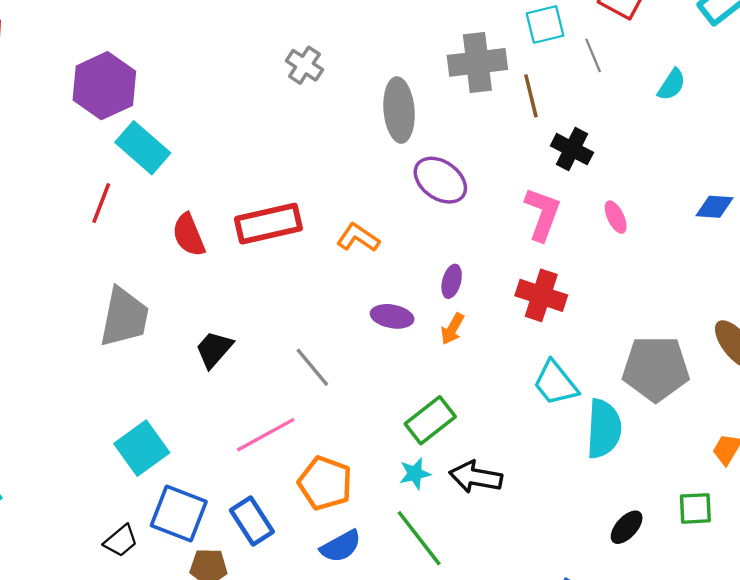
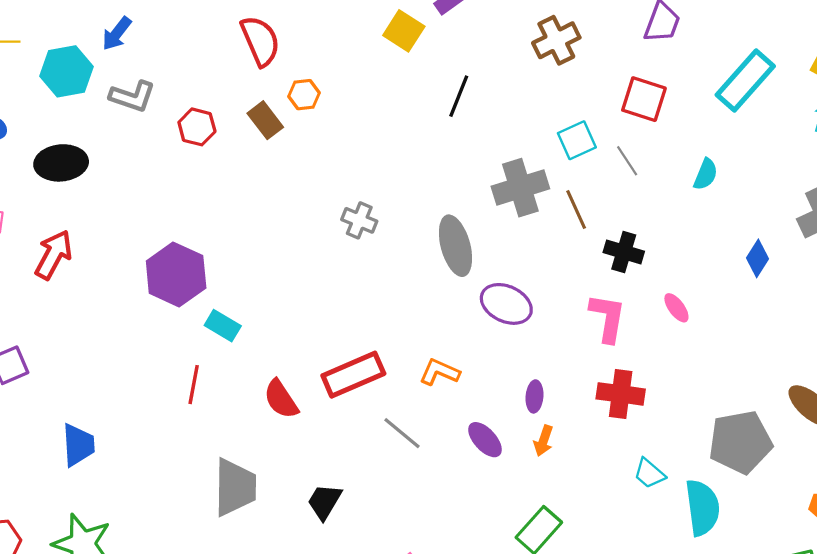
cyan rectangle: (143, 148) -> (223, 326), size x0.7
blue diamond: (714, 207) -> (758, 258), moved, turned -51
purple ellipse: (392, 316) -> (485, 440), turned 48
gray line: (312, 367) -> (402, 433), moved
cyan trapezoid: (556, 383) -> (649, 473), size x0.7

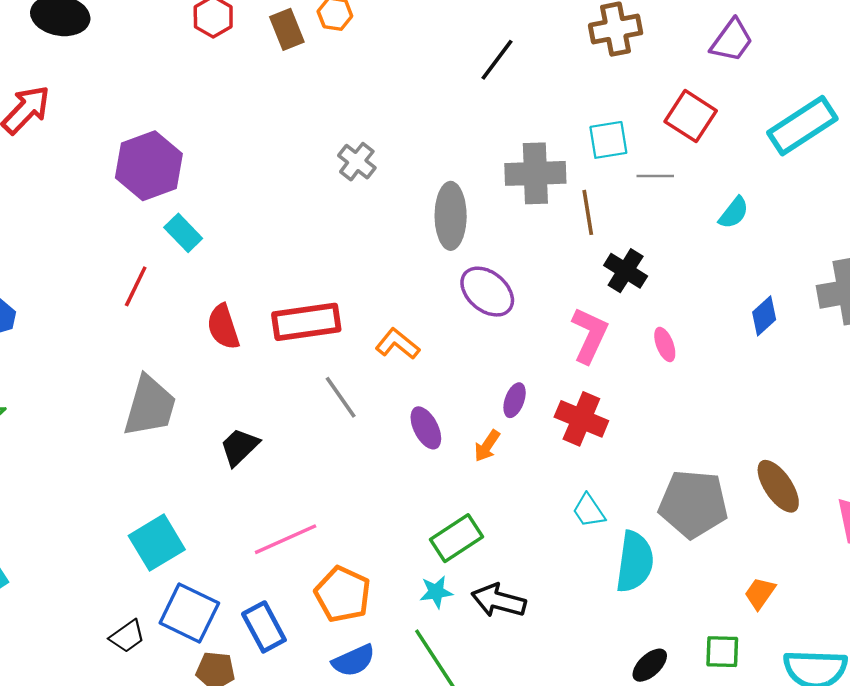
gray line: (627, 161) -> (655, 176), turned -72
purple ellipse: (535, 396) -> (515, 400), moved

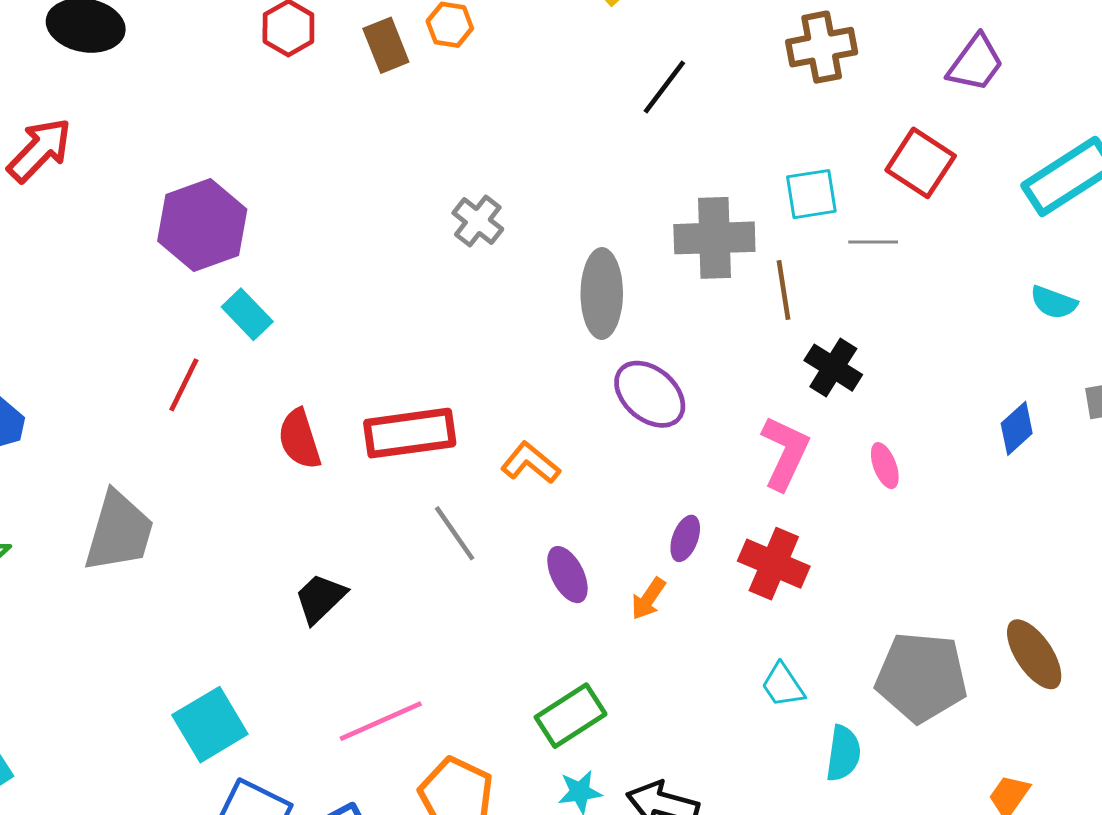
cyan semicircle: (734, 213) -> (1054, 302), moved, turned 72
gray trapezoid: (150, 406) -> (119, 532), moved
green rectangle: (457, 538) -> (571, 716), moved
cyan semicircle: (635, 562) -> (843, 753), size x0.7

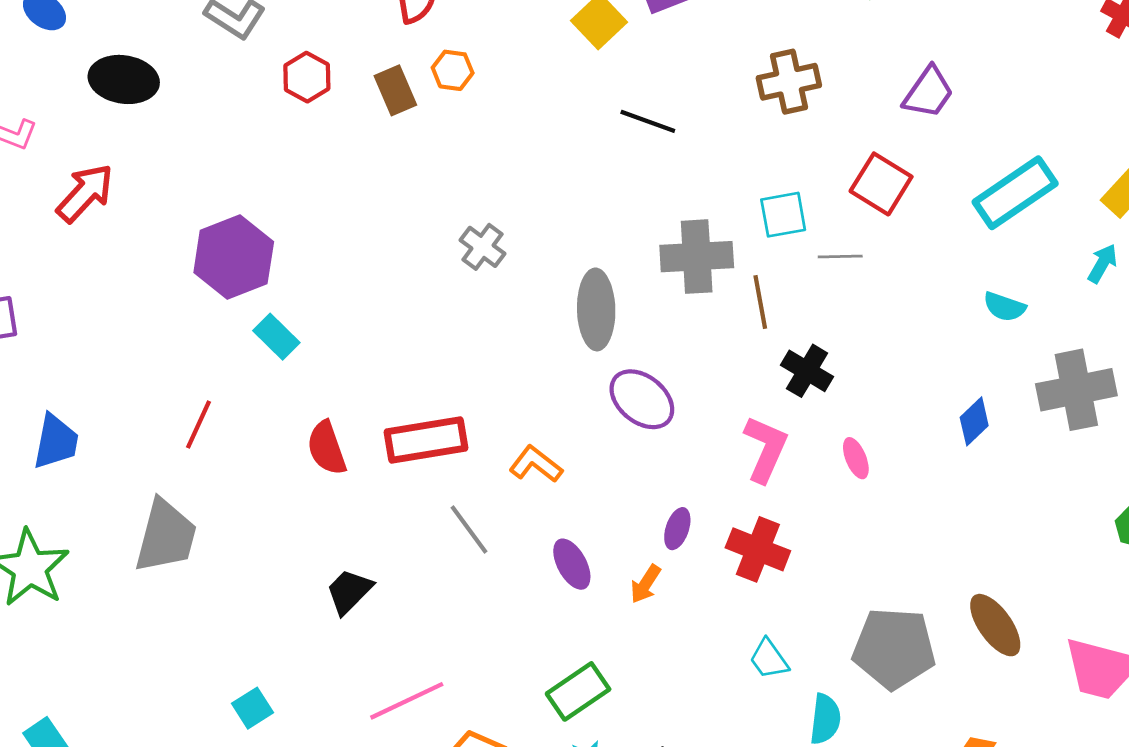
black line: (664, 87) -> (648, 121), turned 74
red line: (184, 385) -> (199, 425), moved
cyan square: (210, 725) -> (252, 708), size x0.6

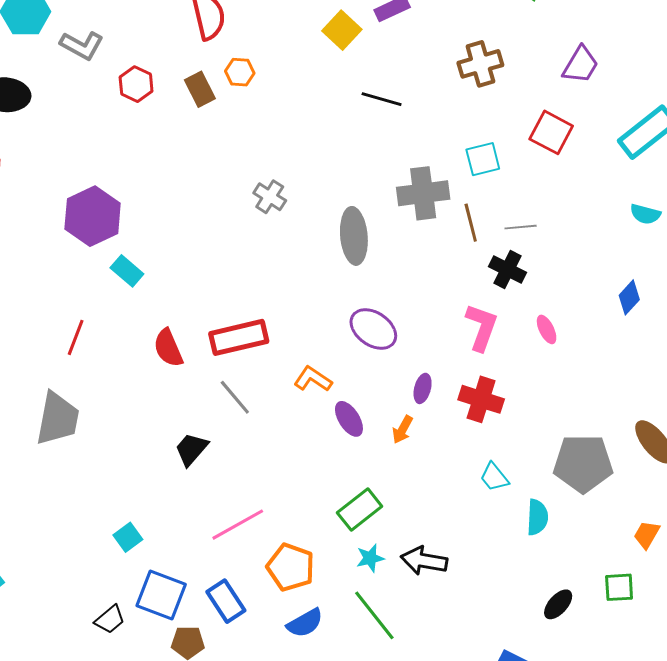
gray line: (840, 257) -> (521, 227), moved
purple ellipse: (642, 399) -> (373, 329), moved
orange L-shape: (536, 464) -> (313, 379), moved
gray line: (469, 530) -> (235, 397), moved

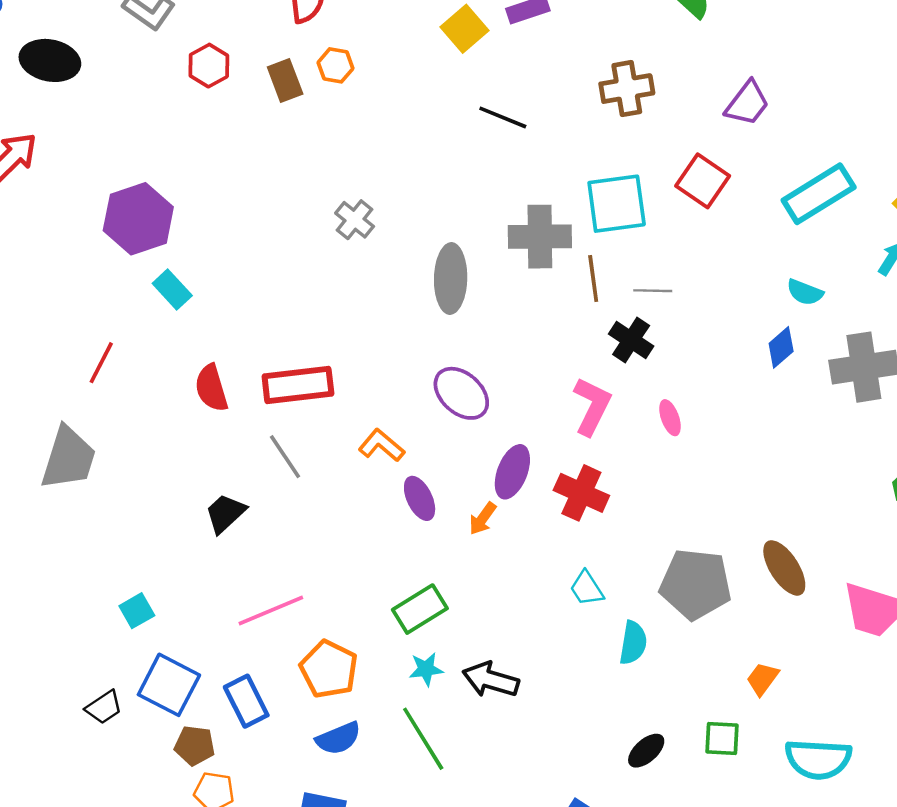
cyan square: (483, 159) -> (617, 204), size x1.5
blue diamond: (629, 297) -> (781, 347), moved
purple ellipse: (423, 388) -> (512, 472), size x1.5

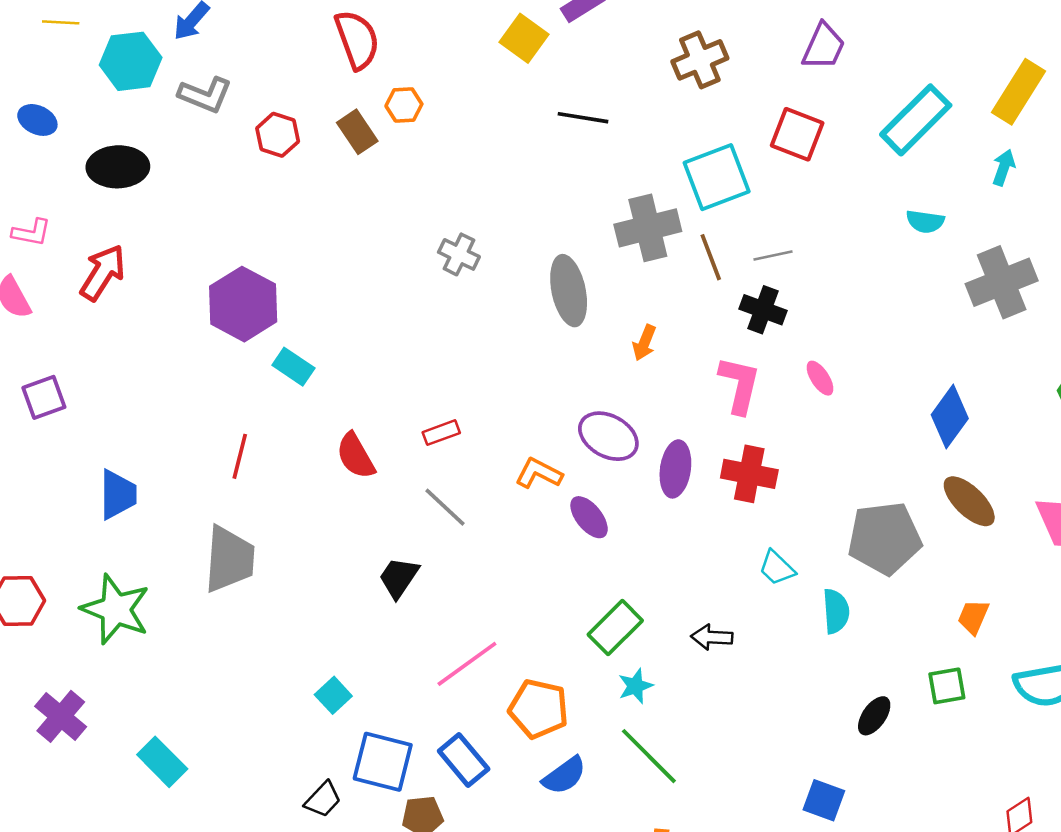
blue diamond: (781, 347) -> (950, 417), moved, size x1.4
red rectangle: (298, 385) -> (441, 433), size x0.5
purple ellipse: (461, 393) -> (608, 436), moved
orange arrow: (483, 519) -> (644, 343), moved
black arrow: (491, 680) -> (712, 637), moved, size x0.7

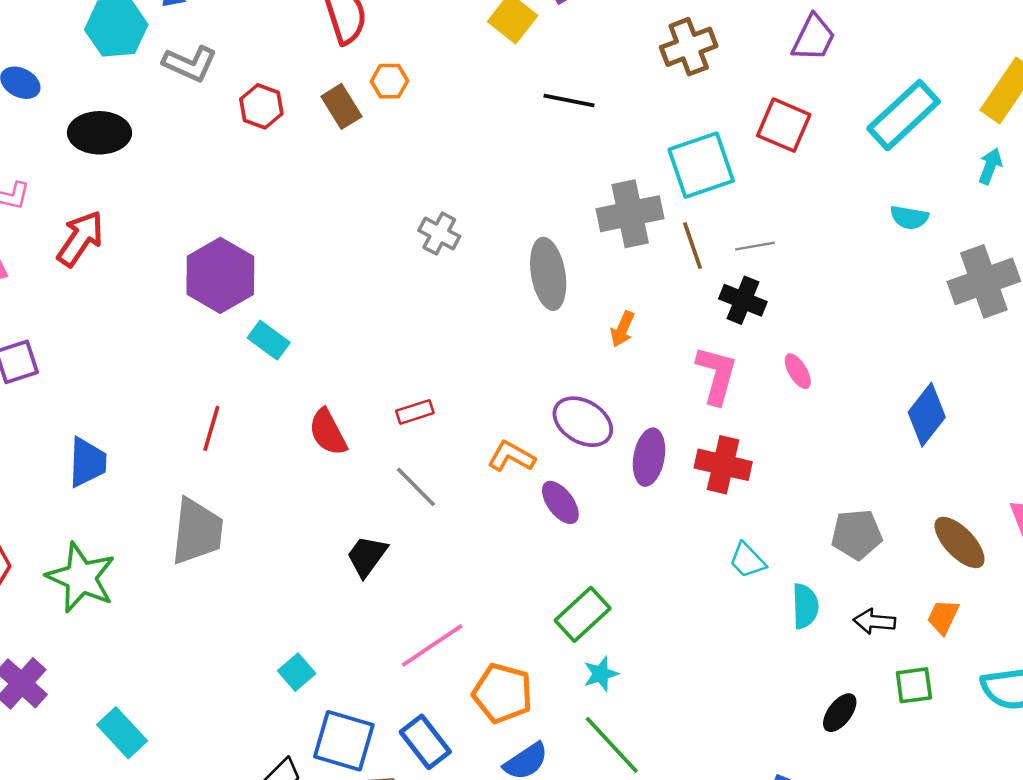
brown ellipse: (969, 501) -> (960, 542), moved
gray pentagon: (884, 538) -> (857, 534), size x0.7
black arrow: (712, 637) -> (874, 621), moved

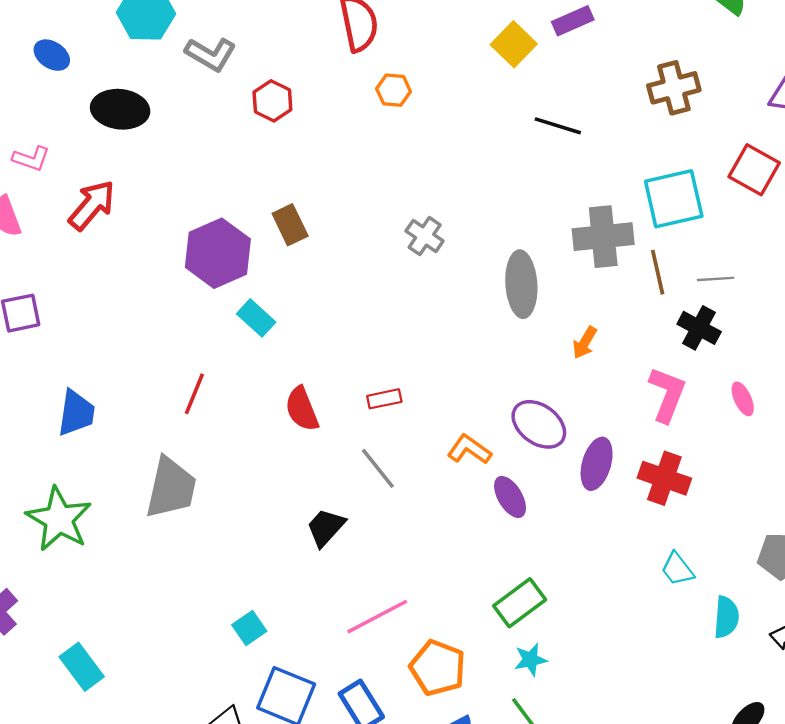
brown rectangle: (341, 106) -> (290, 225), moved

